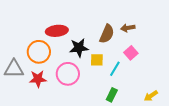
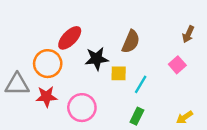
brown arrow: (128, 28) -> (188, 34), moved, turned -56
red ellipse: (57, 31) -> (70, 38), turned -40
pink square: (131, 53) -> (177, 65), moved
pink circle: (68, 74) -> (82, 108), moved

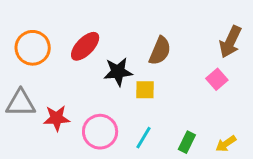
brown arrow: (188, 34) -> (230, 42), size x1.5
orange circle: (48, 64) -> (33, 48), moved
cyan line: (141, 84) -> (143, 138), moved
green rectangle: (137, 116) -> (187, 142), moved

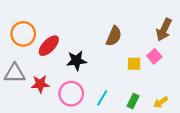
red ellipse: (85, 46) -> (49, 46), moved
black star: (118, 72) -> (77, 61), moved
yellow square: (145, 90) -> (134, 64), moved

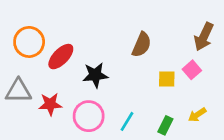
yellow arrow: (161, 102) -> (197, 115), moved

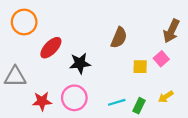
orange circle: (29, 42) -> (24, 22), moved
red star: (50, 104) -> (42, 101), moved
cyan line: (127, 121) -> (117, 102), moved, turned 42

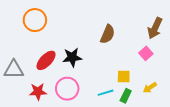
orange circle: (24, 22) -> (35, 20), moved
red ellipse: (51, 48) -> (46, 60), moved
yellow square: (140, 67) -> (124, 77), moved

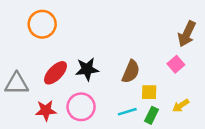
brown semicircle: (108, 34) -> (131, 72), moved

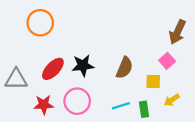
yellow square: (149, 92) -> (153, 82), moved
green rectangle: (152, 115) -> (144, 109), turned -35

